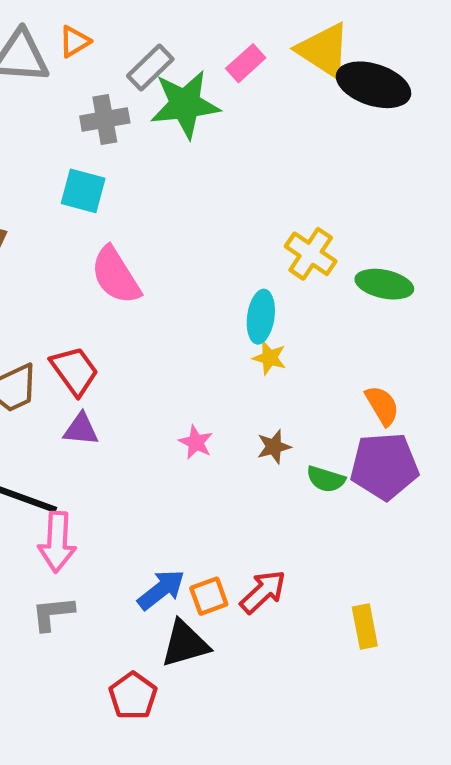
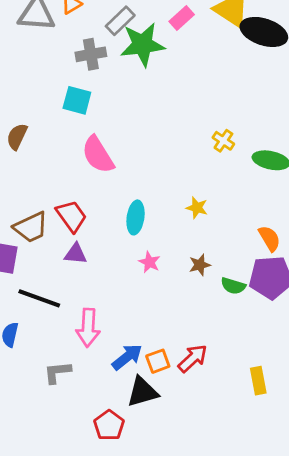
yellow cross: (311, 254) -> (223, 141), size x0.7
cyan ellipse: (261, 317) -> (136, 217), moved
pink arrow: (57, 542) -> (88, 328), moved

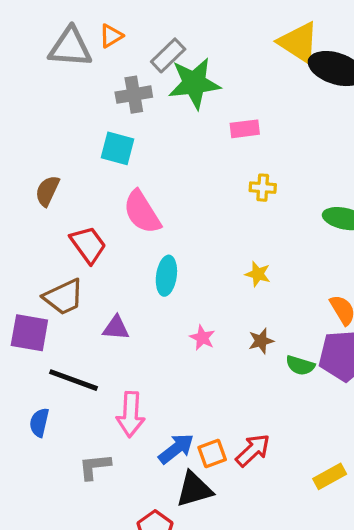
pink rectangle: (182, 18) -> (245, 129), moved, turned 35
yellow cross: (223, 141) -> (263, 188), moved, turned -30
red trapezoid: (71, 216) -> (88, 245), moved
cyan ellipse: (136, 217) -> (166, 276), moved
yellow rectangle: (258, 381) -> (330, 476), turned 72

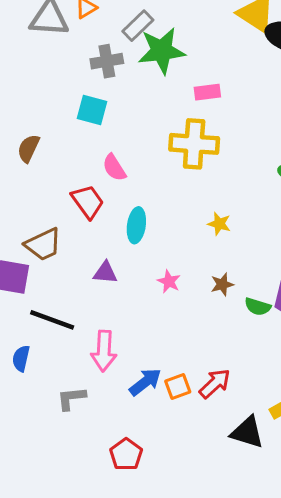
yellow cross: (263, 188) -> (194, 144), moved, size x2.0
pink semicircle: (142, 212) -> (114, 168), size x0.7
red trapezoid: (88, 245) -> (88, 202), moved
purple triangle: (116, 328) -> (105, 273), moved
black triangle: (194, 489) -> (247, 432), moved, turned 33

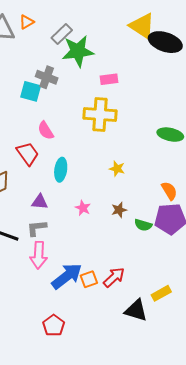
gray cross: (107, 61) -> (47, 77), moved, turned 30
blue arrow: (145, 382) -> (67, 276), size x1.4
gray L-shape: (71, 398) -> (37, 228), moved

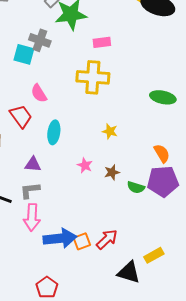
pink star: (83, 208) -> (85, 165), moved
blue arrow: (67, 276) -> (60, 238), turned 32

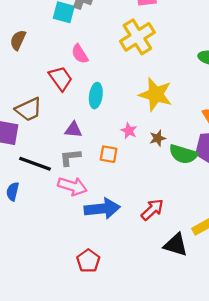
yellow cross: (93, 77) -> (137, 37), turned -36
yellow star: (110, 131) -> (156, 94), size x2.0
green semicircle: (136, 187) -> (183, 154), size x1.5
pink arrow: (32, 217) -> (72, 186), turned -76
orange square: (82, 241) -> (109, 154), moved, turned 30

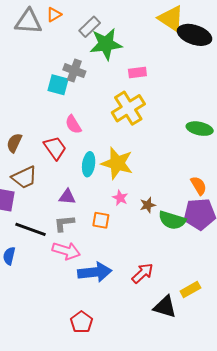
brown semicircle: (18, 40) -> (14, 143), moved
yellow star: (156, 94) -> (117, 163), moved

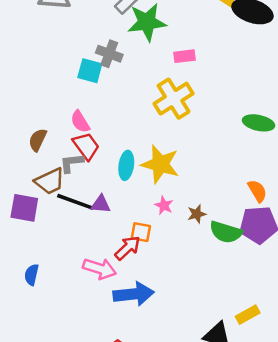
pink semicircle: (73, 125) -> (80, 122), moved
gray L-shape: (64, 223) -> (72, 163), moved
black line: (31, 229) -> (75, 202), moved
red arrow: (143, 273) -> (127, 248), moved

